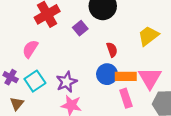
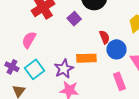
blue circle: (107, 74) -> (116, 49), moved
orange rectangle: (126, 76) -> (86, 58), moved

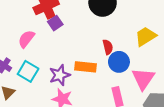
purple square: (74, 19) -> (55, 23), moved
cyan square: (35, 69) -> (28, 71), turned -30

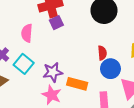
pink semicircle: (26, 39) -> (27, 33), turned -42
orange rectangle: (85, 67) -> (77, 84), moved

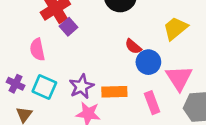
red semicircle: (102, 53) -> (133, 46), turned 152

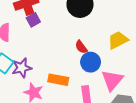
purple star: (81, 86) -> (22, 68), moved

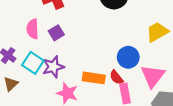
purple square: (33, 20) -> (56, 33), moved
red semicircle: (81, 47) -> (116, 77), moved

